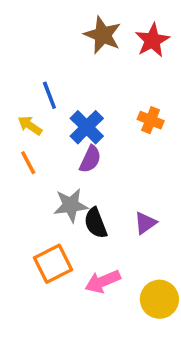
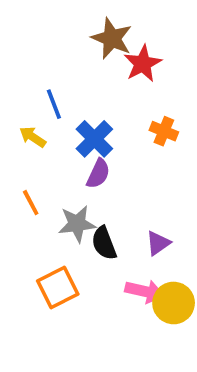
red star: (152, 40) -> (143, 64), moved
orange line: (28, 163) -> (31, 203), moved
pink arrow: (103, 282) -> (145, 291), moved, turned -144
yellow circle: (159, 299) -> (174, 303), moved

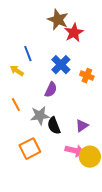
orange cross: (164, 131) -> (87, 76), moved
blue cross: (94, 139) -> (61, 65), moved

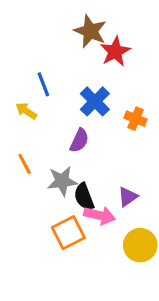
orange square: (30, 149) -> (68, 233), moved
pink arrow: (75, 151) -> (100, 215), moved

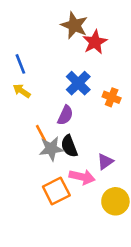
blue line: (43, 84) -> (20, 64), moved
orange line: (25, 164) -> (41, 133), moved
black semicircle: (84, 197) -> (69, 146), moved

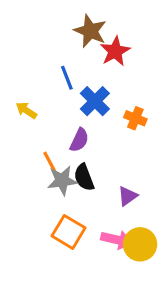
blue line: (20, 64) -> (67, 78), moved
pink arrow: (82, 177) -> (117, 240), moved
orange square: (56, 191) -> (68, 232), turned -32

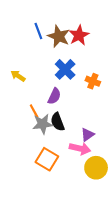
brown star: (90, 31) -> (59, 36), moved
blue line: (67, 78) -> (38, 31), moved
pink arrow: (117, 240) -> (80, 148), moved

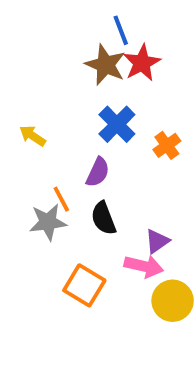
blue line: (38, 31) -> (121, 30), moved
orange cross: (93, 81) -> (167, 145), turned 32
gray star: (43, 124) -> (48, 222), moved

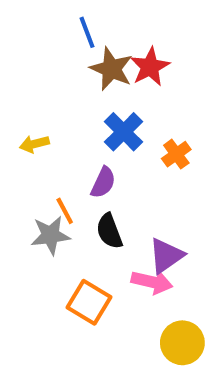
blue line: (121, 30) -> (87, 32), moved
yellow arrow: (33, 136) -> (34, 144), turned -48
purple triangle: (157, 241) -> (166, 256), size x1.4
yellow circle: (173, 301) -> (182, 343), moved

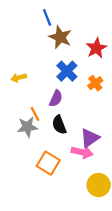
red star: (150, 67) -> (96, 48), moved

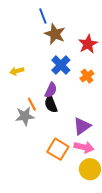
black semicircle: (59, 125) -> (51, 104), moved
pink arrow: (82, 152) -> (84, 147), moved
orange square: (48, 163) -> (58, 149), moved

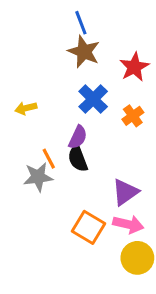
blue line: (43, 16) -> (81, 23), moved

